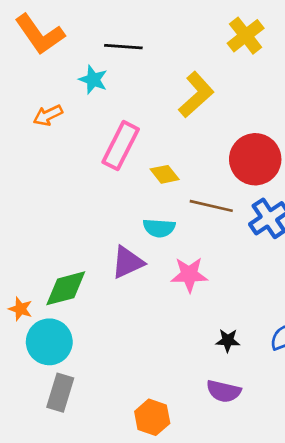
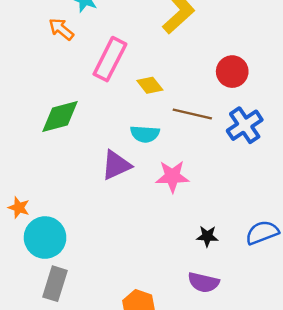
orange arrow: (48, 115) -> (61, 29), moved, turned 65
red circle: (255, 159) -> (232, 72), size x0.7
green diamond: (66, 288) -> (60, 116), moved

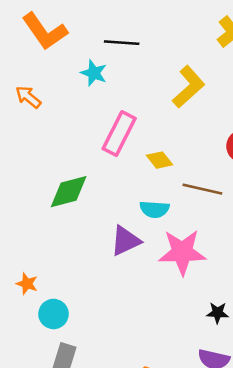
orange arrow: (61, 29) -> (28, 97), moved
pink star: (172, 176) -> (182, 252), size x1.4
cyan circle: (45, 238) -> (53, 314), size x0.7

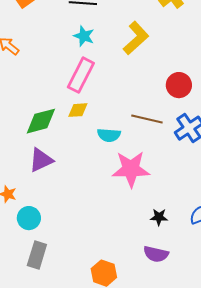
cyan star: (94, 73) -> (84, 36), moved
yellow diamond: (159, 160) -> (78, 110), moved, turned -55
purple triangle: (125, 241) -> (41, 160), moved

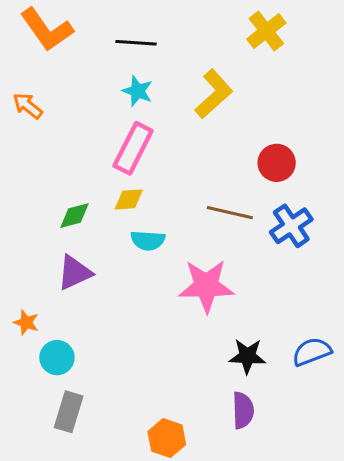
green diamond: (41, 121) -> (75, 216), size x0.7
cyan semicircle: (109, 135) -> (148, 240), moved
black star: (159, 217) -> (247, 356), size x1.4
purple semicircle: (156, 254) -> (243, 410), turned -105

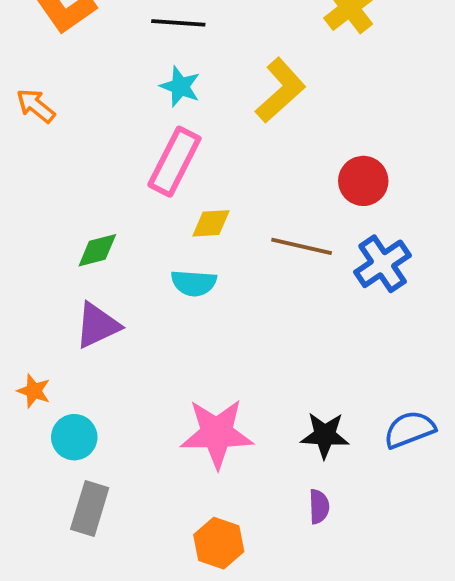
yellow diamond: (129, 199) -> (211, 223), moved
pink star: (206, 286) -> (217, 433), moved
purple semicircle: (243, 410) -> (319, 507), size x0.7

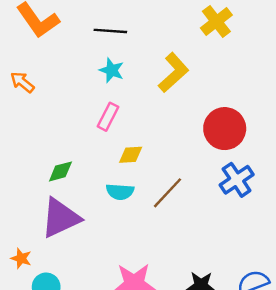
pink rectangle: (174, 162) -> (108, 117), size x0.7
red circle: (363, 181) -> (225, 129), size x1.4
brown line: (302, 246) -> (168, 193), moved, turned -60
purple triangle: (97, 325) -> (60, 218), size x1.4

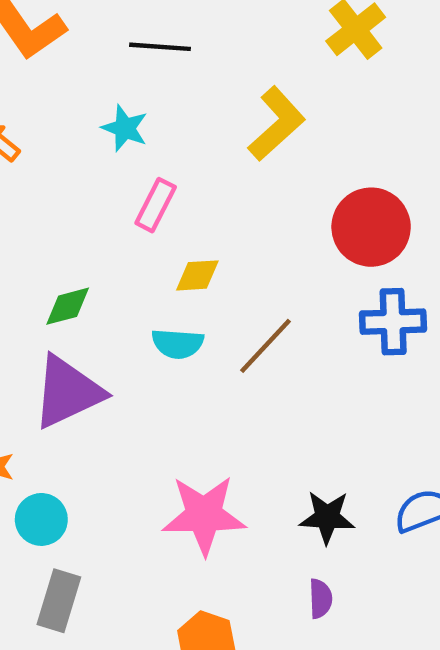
cyan star: (112, 70) -> (125, 128), moved
blue cross: (237, 180) -> (393, 322), turned 32

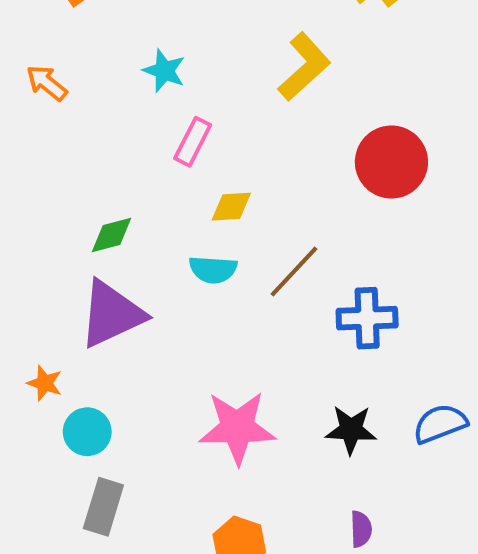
blue cross: (393, 322) -> (367, 318), moved
purple semicircle: (320, 599) -> (361, 529), moved

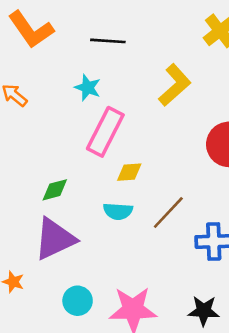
pink rectangle: (193, 142) -> (105, 132), size x1.6
cyan circle: (87, 432) -> (78, 301), moved

